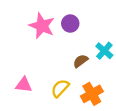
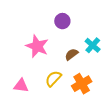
pink star: (42, 26) -> (37, 46), moved
pink triangle: (24, 85) -> (21, 86), moved

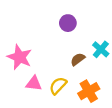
pink star: (37, 46) -> (20, 57), moved
pink triangle: (21, 86) -> (34, 83), moved

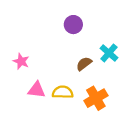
pink star: (20, 57) -> (21, 61), size x0.6
yellow semicircle: (58, 86) -> (63, 92), turned 48

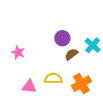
purple circle: (73, 25) -> (62, 38), moved
pink triangle: (37, 90) -> (29, 87), moved

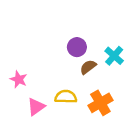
pink star: (18, 52) -> (19, 79), moved
pink triangle: (29, 87) -> (36, 107), turned -42

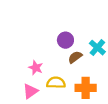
pink star: (19, 79) -> (36, 68), moved
orange cross: (100, 103) -> (86, 88), turned 30

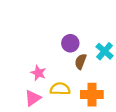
brown semicircle: (75, 57) -> (81, 61), turned -32

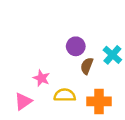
pink triangle: (33, 98) -> (23, 101), moved

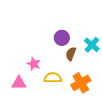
pink triangle: (23, 101) -> (19, 83), turned 35
orange cross: (99, 101) -> (81, 83), turned -30

